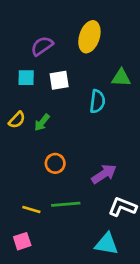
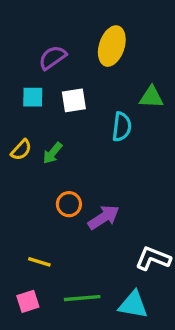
purple arrow: (104, 174) -> (104, 217), moved
green line: (66, 204) -> (82, 298), moved

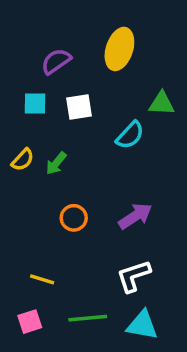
cyan semicircle: (122, 127) -> (130, 135), turned 36
purple arrow: (104, 217) -> (135, 216), moved
white L-shape: (153, 259) -> (134, 276), moved, turned -40

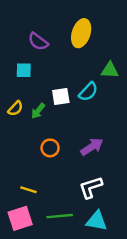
purple semicircle: (56, 61) -> (38, 42), turned -108
white square: (79, 107) -> (61, 97), moved
pink square: (30, 322) -> (20, 218), size x1.5

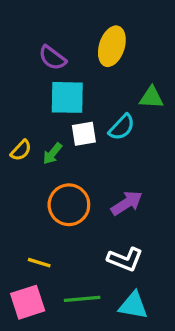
cyan square: (24, 70) -> (67, 97), moved, size x1.6
orange circle: (50, 148) -> (69, 205), size x1.6
white L-shape: (91, 187) -> (125, 259), turned -140

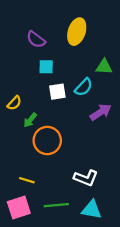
cyan square: (67, 97) -> (46, 67), size x0.6
green arrow: (52, 154) -> (30, 120), moved
purple arrow: (127, 203) -> (101, 112), moved

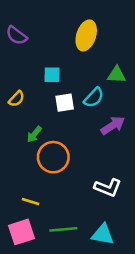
purple semicircle: (36, 39) -> (16, 35), moved
yellow semicircle: (14, 103) -> (16, 99), moved
white L-shape: (86, 178) -> (108, 188), moved

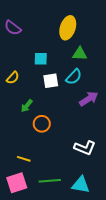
green triangle: (117, 75) -> (80, 54), moved
orange circle: (53, 157) -> (42, 124), size x0.7

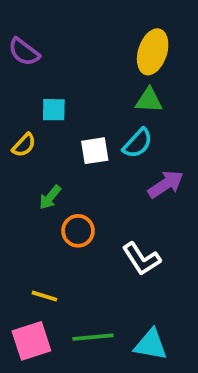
yellow ellipse: (68, 28) -> (153, 52), moved
cyan square: (41, 59) -> (54, 110), moved
white L-shape: (85, 148) -> (141, 259), moved, turned 35

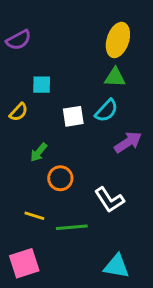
purple semicircle: (24, 52) -> (19, 40), turned -65
yellow line: (44, 296) -> (34, 216), moved
green line: (93, 337) -> (72, 227), moved

